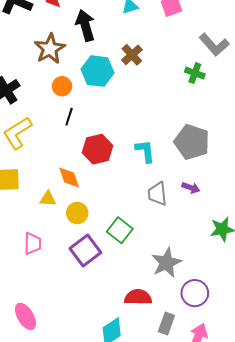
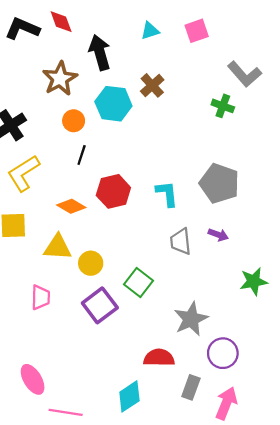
orange diamond: (69, 178) -> (71, 206), moved, turned -40
yellow triangle: (48, 199) -> (58, 247), size x1.5

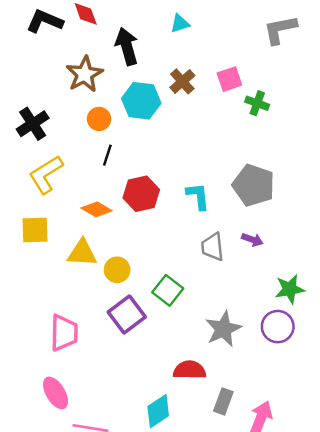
pink square: (197, 31) -> (229, 79), moved
gray L-shape: (244, 74) -> (280, 30), moved, turned 120
pink trapezoid: (41, 297) -> (64, 333), moved, size x1.4
purple circle: (223, 353) -> (278, 327), moved

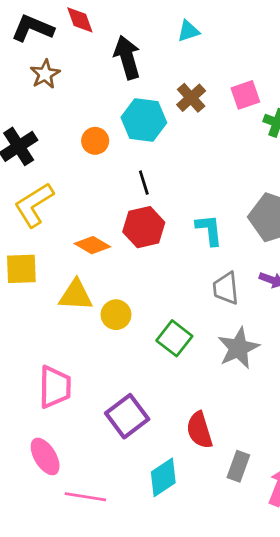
brown star: (85, 74) -> (45, 74), moved, size x0.7
black line: (107, 155) -> (144, 183), moved, turned -35
purple square: (127, 314) -> (127, 416), moved
gray star: (223, 329) -> (238, 348), moved
red semicircle: (190, 370) -> (199, 430), turned -108

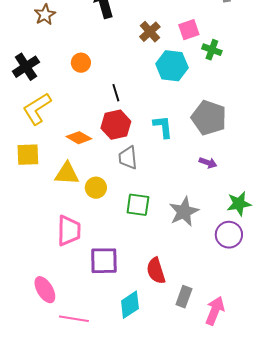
cyan hexagon: (144, 120) -> (172, 66), moved
gray trapezoid: (226, 288) -> (128, 158), moved
green square: (174, 338) -> (138, 205), turned -30
pink trapezoid: (55, 387) -> (69, 231), moved
purple square: (127, 416) -> (104, 261), turned 36

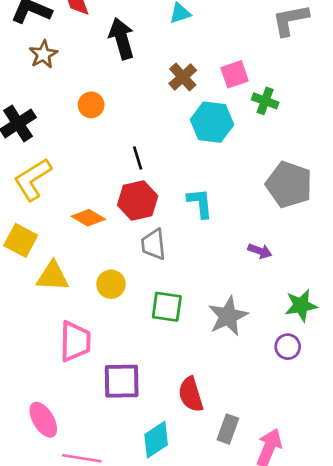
orange circle: (81, 63) -> (91, 105), moved
gray pentagon: (209, 118) -> (289, 185), moved
yellow square: (28, 155) -> (21, 240), turned 30
yellow triangle: (67, 174) -> (53, 276), moved
purple circle: (229, 235) -> (288, 347), size x0.7

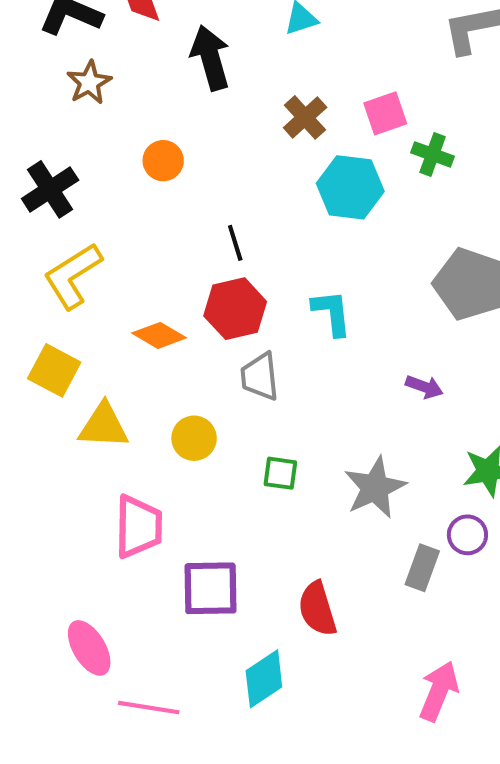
green square: (167, 307) -> (280, 473), size x0.7
gray rectangle: (228, 429) -> (422, 568), moved

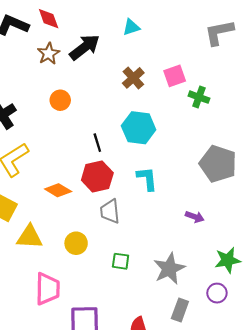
black arrow: (210, 58) -> (85, 47), turned 68
brown star: (89, 83) -> (49, 54), moved
cyan hexagon: (350, 187) -> (139, 128), moved
gray rectangle: (422, 568) -> (180, 310), moved

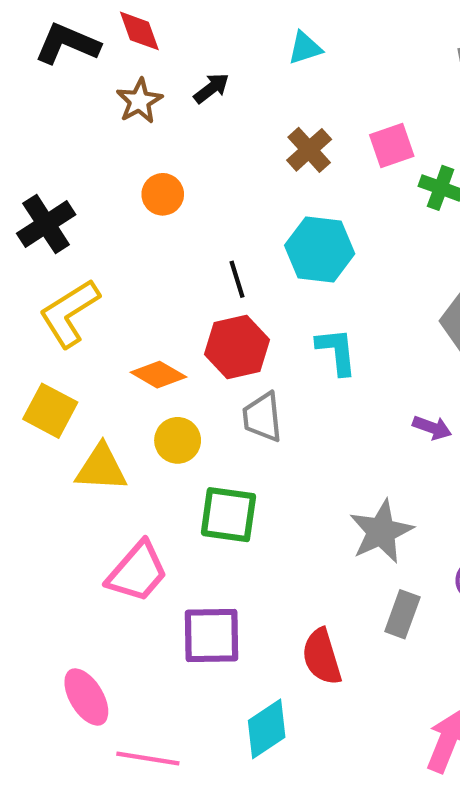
black arrow: (85, 47) -> (212, 88), size x0.6
yellow circle: (76, 243) -> (178, 440), moved
green square: (121, 261) -> (228, 515), moved, size x1.6
pink trapezoid: (47, 289) -> (137, 572), turned 40

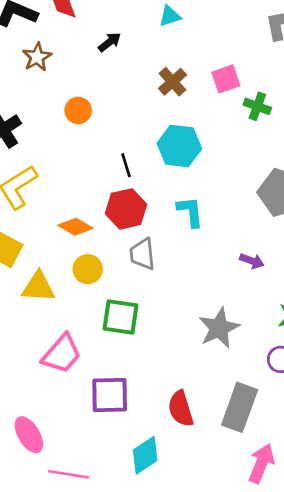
brown star: (139, 101) -> (37, 57), moved
gray rectangle: (402, 614) -> (240, 407), moved, size x1.6

